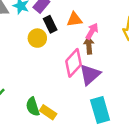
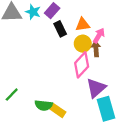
yellow circle: (37, 38) -> (83, 44), moved
purple triangle: (90, 75) -> (96, 88), moved
green semicircle: (33, 107) -> (44, 105), turned -66

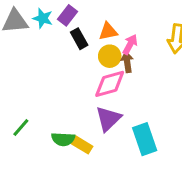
pink diamond: (82, 65) -> (110, 84), turned 35
purple triangle: (96, 88) -> (108, 119), moved

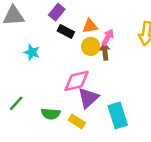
cyan star: (43, 18) -> (32, 52), moved
black rectangle: (79, 39) -> (66, 31), turned -35
pink diamond: (110, 84) -> (77, 81), moved
yellow rectangle: (82, 145) -> (77, 122), moved

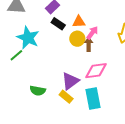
cyan star: (32, 52) -> (28, 38), size x1.6
pink diamond: (77, 81) -> (96, 71), moved
green line: (16, 103) -> (16, 55), moved
yellow rectangle: (77, 122) -> (66, 97), moved

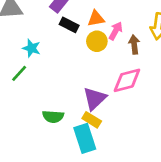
cyan star: (28, 38) -> (31, 48), size x0.6
brown arrow: (89, 44) -> (134, 45), moved
cyan rectangle: (93, 98) -> (85, 138), moved

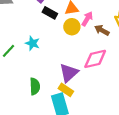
brown arrow: (134, 45) -> (102, 30), turned -56
cyan star: (31, 48) -> (32, 43), moved
green semicircle: (53, 117) -> (35, 86), turned -98

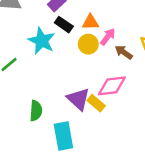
cyan star: (32, 43) -> (42, 41), moved, size x1.5
purple triangle: (69, 73) -> (78, 99), turned -42
yellow rectangle: (66, 90) -> (96, 103), moved

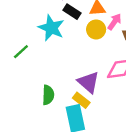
yellow rectangle: (96, 103) -> (81, 100), moved

